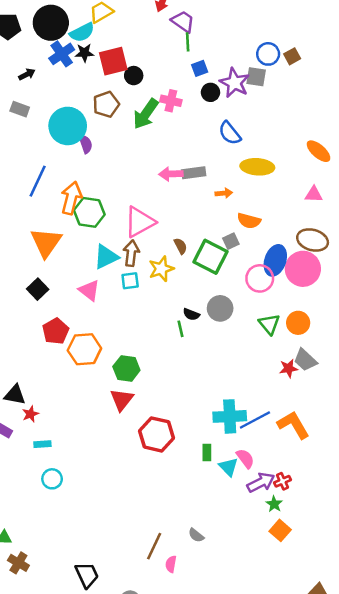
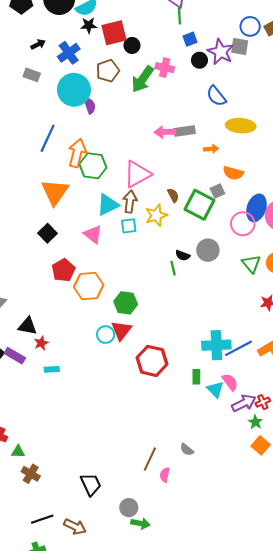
blue cross: (62, 54) -> (69, 53), moved
cyan circle: (52, 479) -> (106, 335), moved

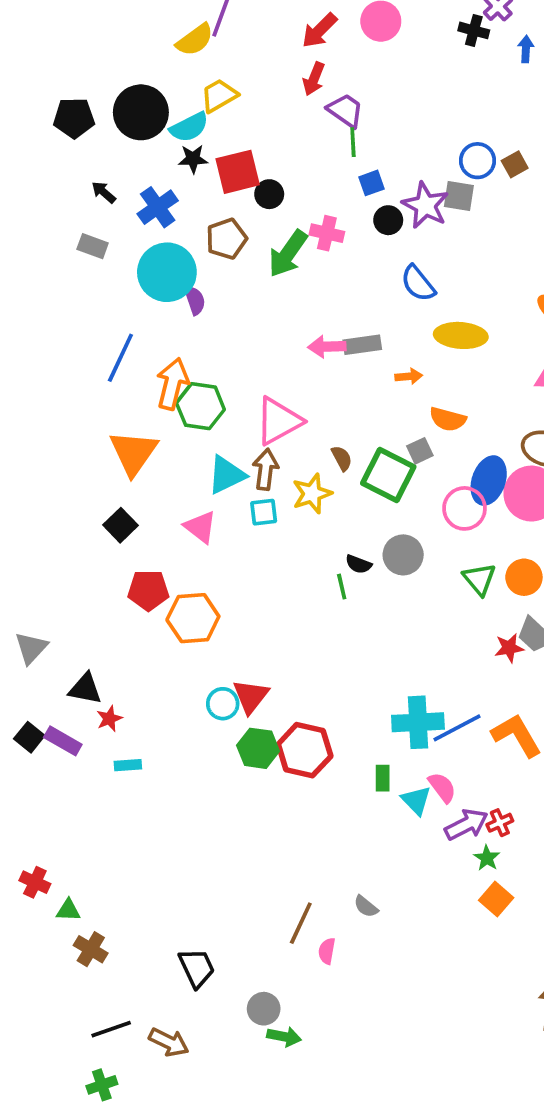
black arrow: (38, 44) -> (104, 192), turned -112
red pentagon: (63, 270) -> (148, 590), turned 30
green hexagon: (126, 303) -> (258, 748), moved

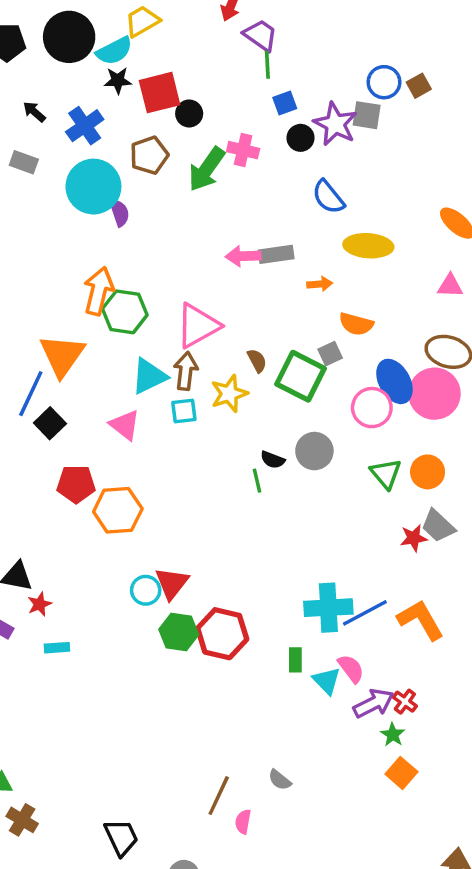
blue line: (120, 358) -> (31, 394), moved
blue ellipse: (489, 481) -> (394, 381), turned -48
red cross: (500, 823) -> (405, 702), turned -30

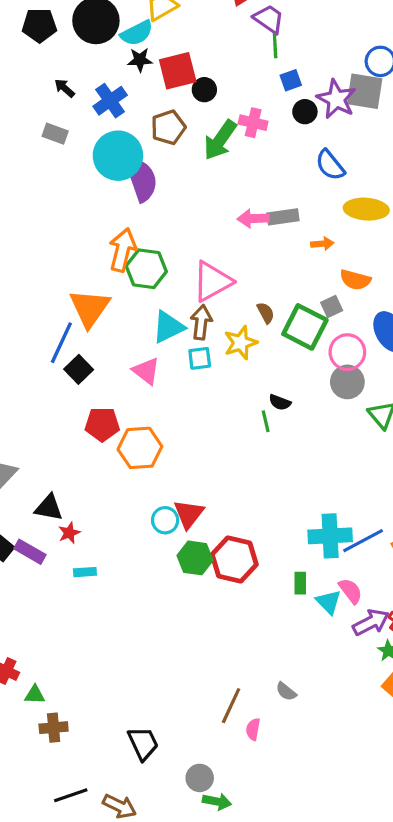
gray square: (367, 115) -> (365, 91), size x1.4
purple semicircle: (120, 213) -> (142, 179), size x1.8
pink circle: (372, 408) -> (347, 352), moved
gray circle: (314, 451) -> (347, 382), moved
brown cross: (22, 820) -> (54, 728), turned -36

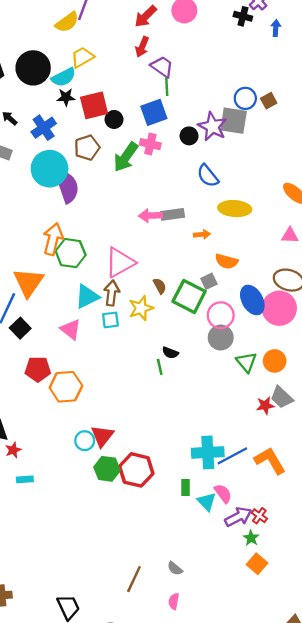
blue square: (291, 80) -> (154, 112), moved, size x1.6
pink semicircle: (253, 729) -> (174, 601), moved

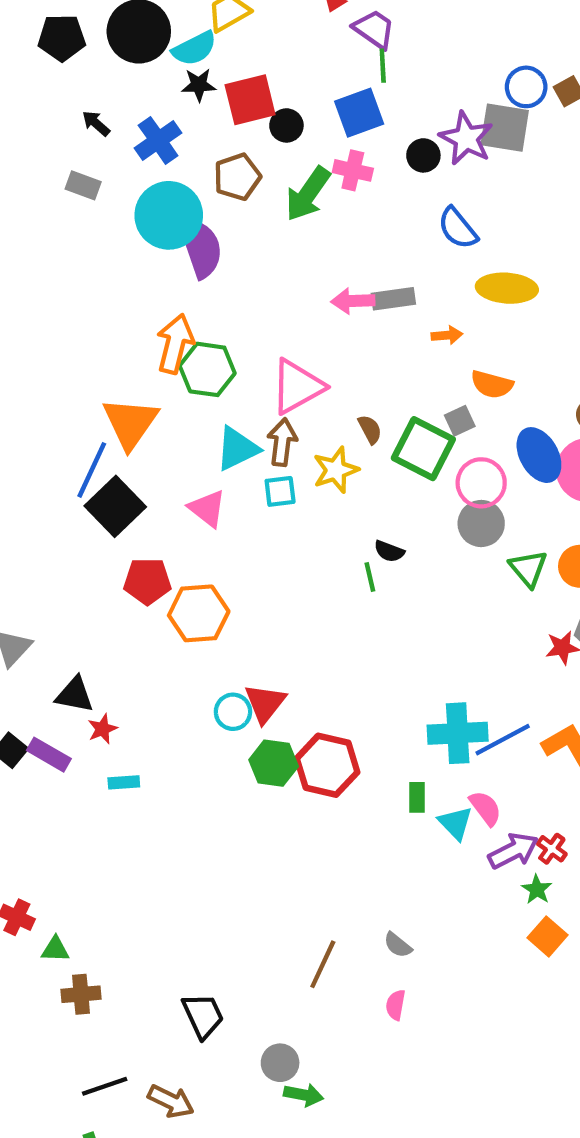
black square: (20, 328) -> (115, 506), size x1.5

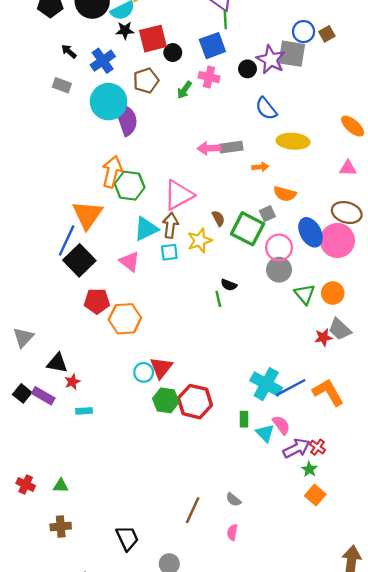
green arrow: (308, 194) -> (184, 90), size x0.6
cyan cross: (458, 733) -> (266, 384), turned 32
green triangle: (55, 949) -> (61, 486), moved

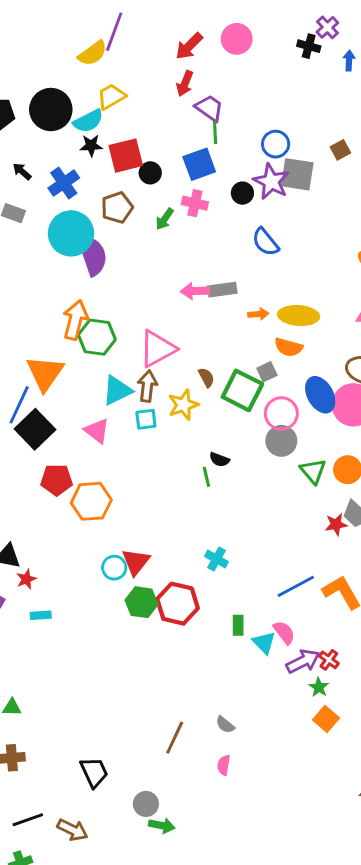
blue circle: (304, 32) -> (276, 144), moved
yellow ellipse: (293, 141) -> (299, 316), moved
cyan cross: (266, 384) -> (217, 559), moved, size x0.6

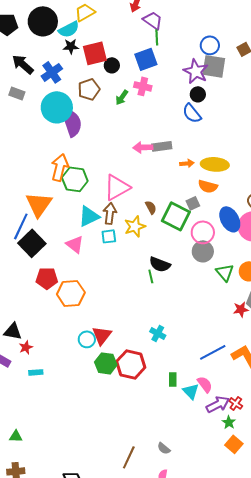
blue circle: (276, 144) -> (210, 45), moved
black arrow: (22, 171) -> (23, 64), size x1.6
black circle: (242, 193) -> (198, 94), moved
black semicircle: (219, 460) -> (160, 264), size x1.5

